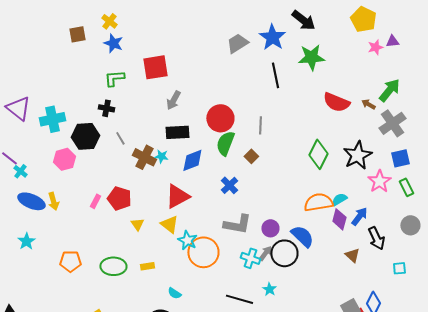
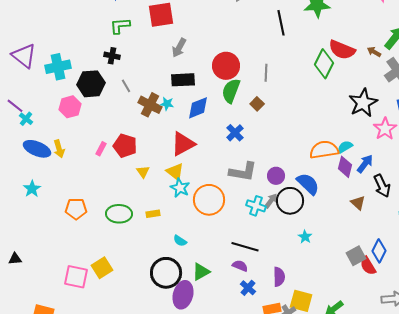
green diamond: (318, 154) -> (324, 64), moved
cyan star: (187, 240) -> (180, 188), moved
cyan star: (269, 289) -> (305, 237), moved

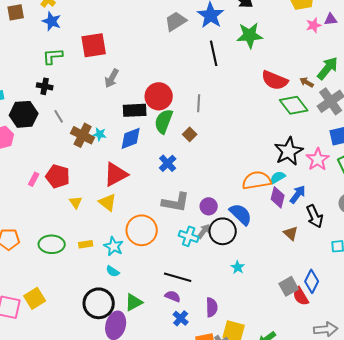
green diamond: (324, 64) -> (294, 105), moved, turned -64
black rectangle: (183, 80) -> (135, 110), moved
black star: (363, 103) -> (289, 151), moved
cyan star: (180, 188) -> (114, 246), moved

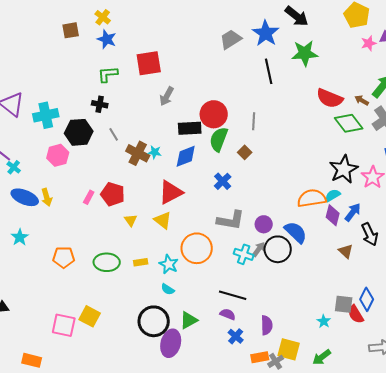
cyan star: (238, 267) -> (324, 321), moved
gray square: (289, 286) -> (344, 304), turned 36
yellow square: (35, 298) -> (90, 316), turned -30

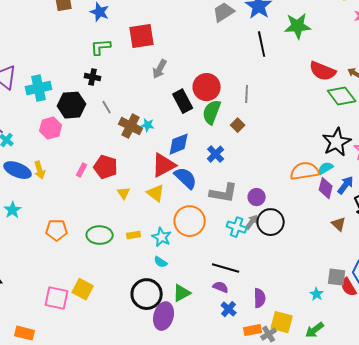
black rectangle: (190, 128) -> (183, 101), turned 65
blue diamond: (186, 156) -> (179, 144), moved
blue semicircle: (296, 232) -> (186, 178), moved

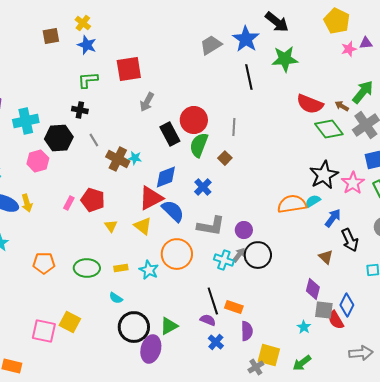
purple diamond: (326, 188) -> (313, 289), moved
cyan semicircle: (161, 262) -> (116, 298), moved
black line: (226, 268) -> (213, 301), turned 56
orange rectangle: (253, 330) -> (234, 307), moved, turned 30

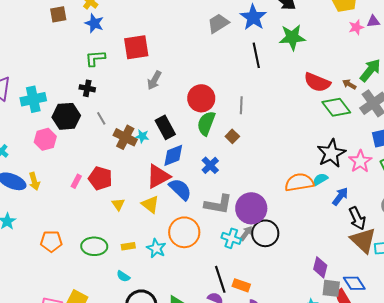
black rectangle: (170, 134) -> (165, 127), moved
purple circle: (244, 230) -> (251, 208), size x1.8
brown triangle: (326, 257) -> (363, 240), moved, size x1.8
blue diamond: (347, 305) -> (354, 283), turned -60

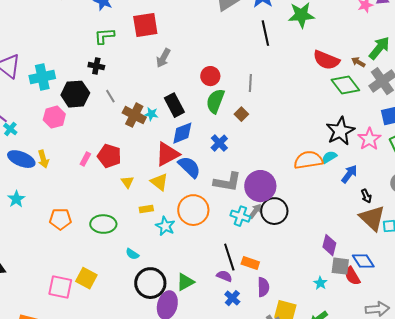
red circle: (201, 98) -> (210, 76), size x0.7
black arrow: (357, 218) -> (366, 196), size x0.6
yellow rectangle: (128, 246) -> (146, 209), moved

